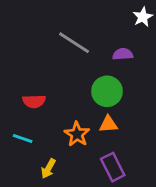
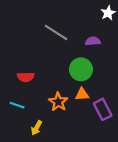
purple rectangle: (113, 167) -> (103, 109), moved

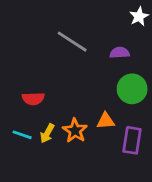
green circle: (81, 69) -> (132, 89), moved
purple rectangle: (103, 109) -> (132, 140), turned 36
yellow arrow: (37, 128) -> (47, 133), moved

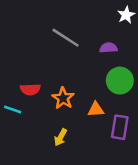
orange star: (75, 131) -> (63, 98), moved
yellow arrow: (47, 133) -> (61, 137), moved
cyan line: (22, 135) -> (13, 110), moved

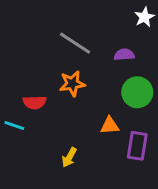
orange star: (63, 98) -> (72, 84), moved, turned 30

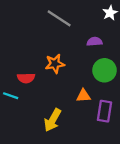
gray line: (75, 43) -> (59, 18), moved
yellow arrow: (69, 157) -> (53, 120), size x1.5

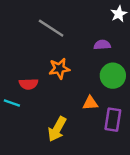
gray line: (59, 18) -> (51, 28), moved

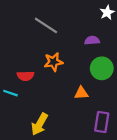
purple rectangle: (113, 120) -> (102, 122), moved
yellow arrow: (57, 129) -> (39, 124), moved

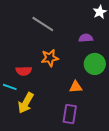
purple rectangle: (102, 122) -> (70, 114), moved
yellow arrow: (39, 124) -> (26, 103), moved

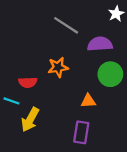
gray line: (43, 24) -> (66, 25), moved
purple semicircle: (86, 38) -> (100, 44), size x1.5

